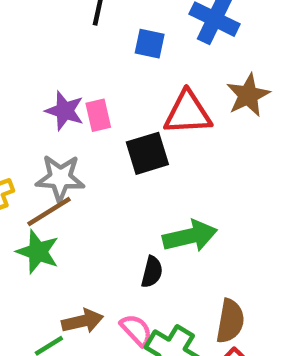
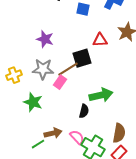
red triangle: (188, 113) -> (100, 40), size x0.7
pink rectangle: (98, 115) -> (60, 82), moved, turned 48
brown line: (49, 211) -> (68, 69), moved

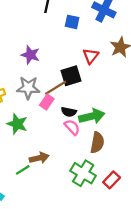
red triangle: (100, 40) -> (91, 56), turned -49
black semicircle: (84, 111) -> (69, 112), moved, turned 88
brown semicircle: (119, 133) -> (97, 143), moved
pink semicircle: (77, 137) -> (72, 127), moved

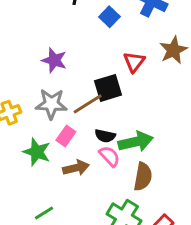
blue square: (72, 22) -> (109, 17), turned 32
pink rectangle: (47, 102) -> (66, 136), moved
brown arrow: (39, 158) -> (76, 168), moved

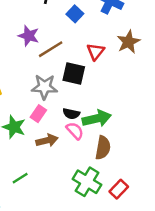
purple star: (54, 60) -> (29, 36), moved
black square: (108, 88) -> (74, 73), turned 30
gray star: (51, 104) -> (44, 87), moved
brown line: (88, 104) -> (51, 49), moved

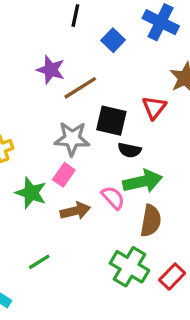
red triangle: (96, 52) -> (154, 108), moved
black semicircle: (71, 114) -> (129, 150), moved

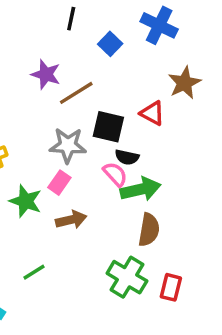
red triangle: (154, 108) -> (152, 113), turned -40
pink semicircle: (113, 198) -> (115, 174), moved
red rectangle: (172, 277) -> (171, 287), turned -30

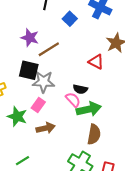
black square: (108, 127) -> (29, 70), moved

